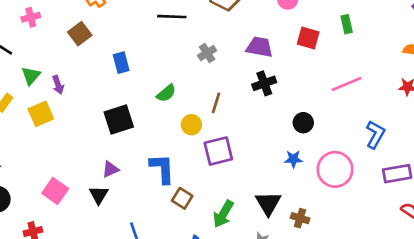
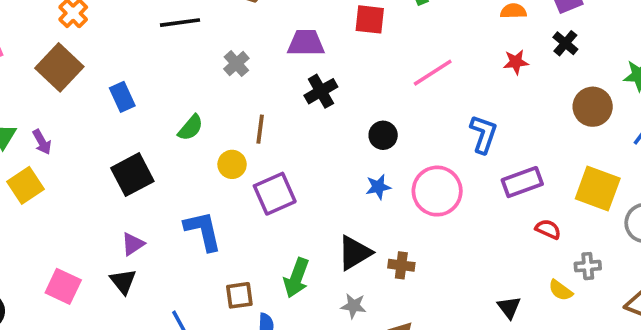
brown square: (80, 34) -> (59, 67), size x1.4
brown square: (182, 198) -> (239, 295), moved, turned -30
black triangle: (268, 203) -> (355, 253), turned 40

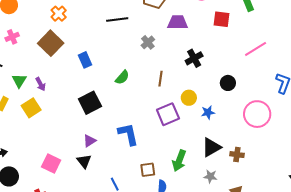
purple trapezoid: (306, 43) -> (178, 22), moved
yellow circle: (232, 164) -> (189, 98), moved
blue star: (378, 187) -> (208, 112), moved

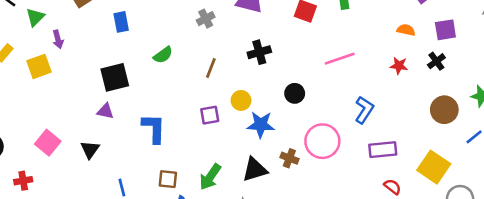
green triangle: (19, 81) -> (35, 17), moved
blue star: (208, 112) -> (261, 125), size x1.5
purple square: (168, 114) -> (210, 115), size x0.7
purple triangle: (90, 141) -> (105, 111), moved, turned 32
brown cross: (237, 155) -> (289, 158), moved

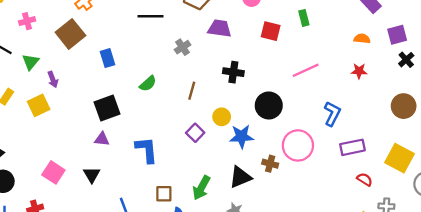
black cross: (259, 52) -> (233, 72), turned 30
black cross: (436, 61) -> (406, 60), moved
black circle: (295, 93) -> (269, 105), size x1.5
purple square: (210, 115) -> (195, 133), turned -30

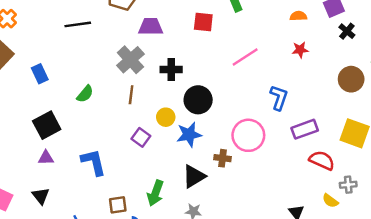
gray cross: (183, 47) -> (130, 60), moved, size x1.6
black circle: (269, 105) -> (198, 100), moved
red semicircle: (365, 179) -> (322, 160), size x1.5

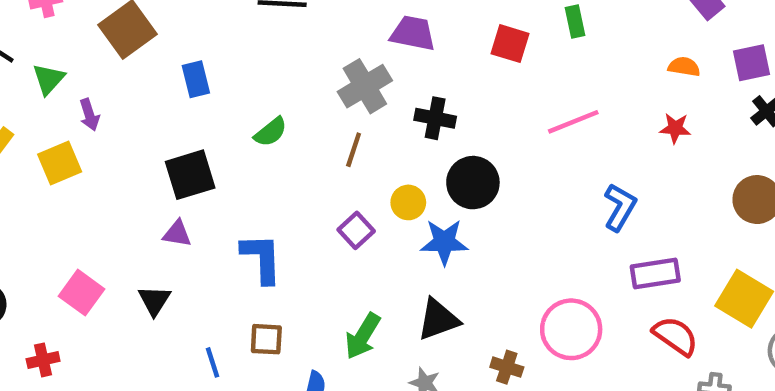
pink circle: (248, 135) -> (571, 329), moved
brown cross: (223, 158) -> (507, 367), moved
brown square: (118, 205) -> (266, 339), moved

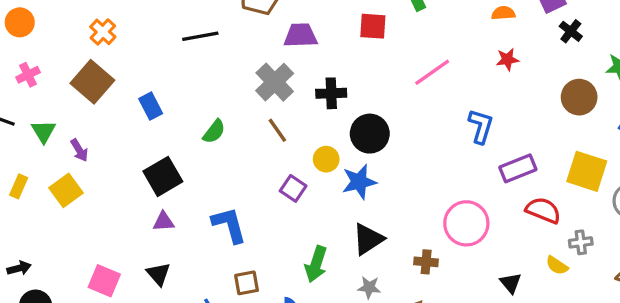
brown line: (354, 150) -> (277, 130), turned -40

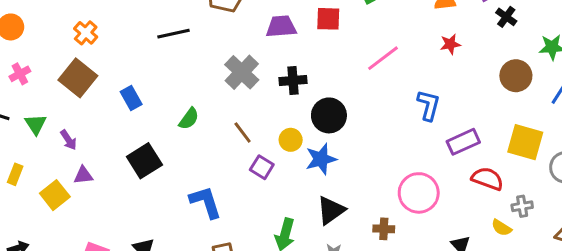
purple trapezoid: (301, 35) -> (281, 27), moved
brown line: (277, 130) -> (243, 133), moved
yellow square: (66, 190) -> (55, 195), moved
purple triangle: (164, 221) -> (83, 175), moved

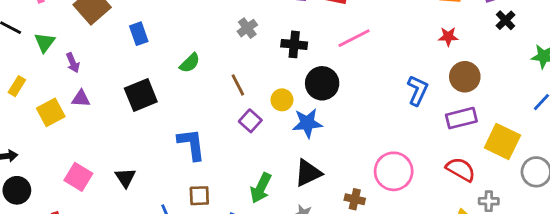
pink line: (383, 58) -> (354, 38), moved
gray cross: (242, 72) -> (247, 28), size x0.6
brown circle: (516, 76) -> (465, 77), moved
purple rectangle: (463, 142) -> (461, 118), moved

